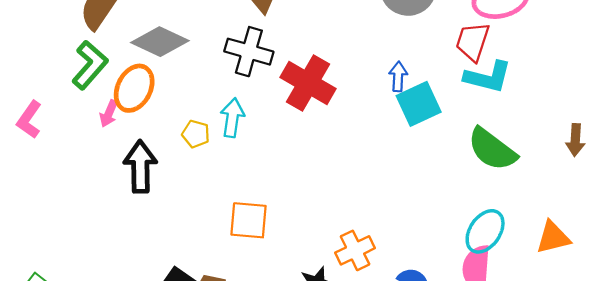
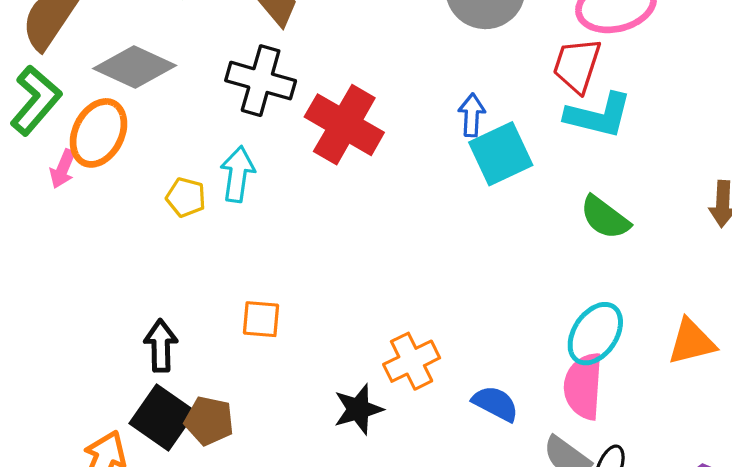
green semicircle: (492, 149) -> (605, 218), size x0.7
black arrow: (140, 167) -> (161, 346), moved, size x0.7
orange square: (249, 220) -> (261, 319), size x0.7

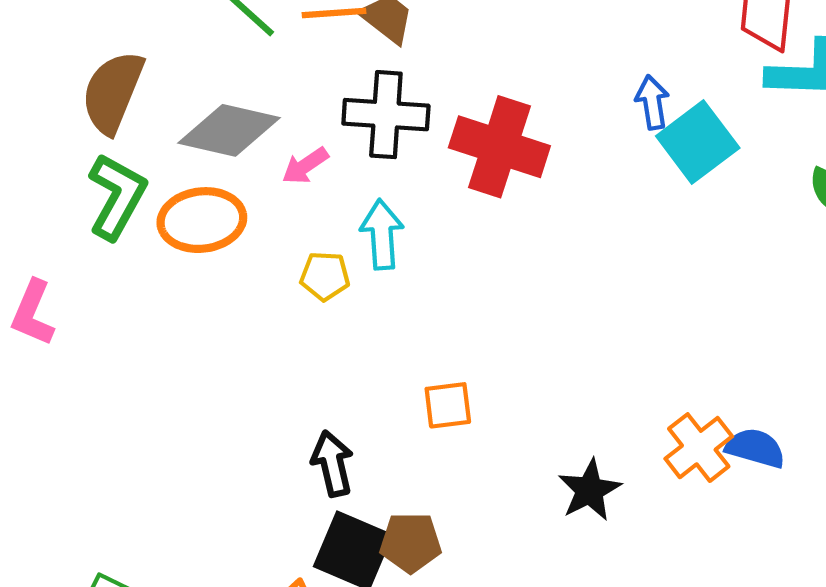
orange ellipse: (98, 133) -> (202, 220), turned 68
pink arrow: (63, 169) -> (305, 166), moved, turned 45
orange cross: (412, 361) -> (699, 448), moved

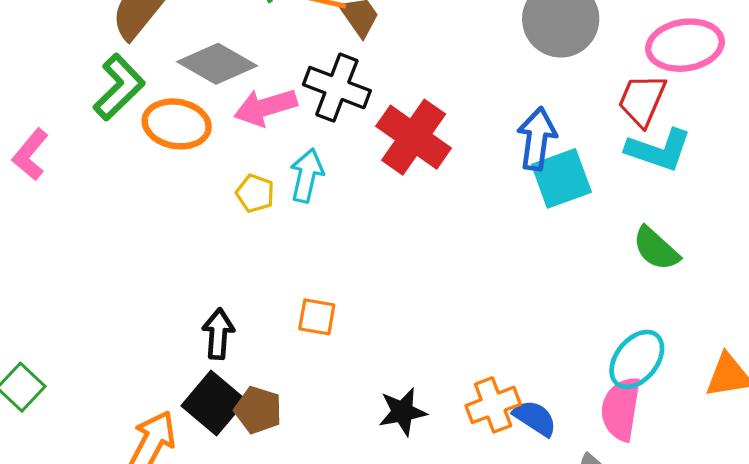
blue arrow: (652, 102) -> (537, 139), size x1.5
pink arrow: (305, 166) -> (265, 107), size x1.6

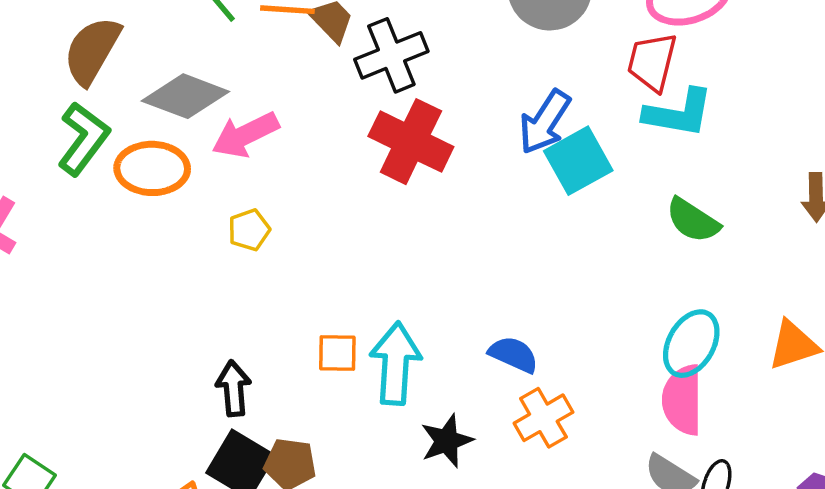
black cross: (337, 88) -> (391, 55), moved, turned -34
blue arrow: (537, 139) -> (545, 122), turned -146
cyan arrow: (307, 175) -> (395, 363), moved, size x1.4
yellow pentagon: (255, 193) -> (249, 230), turned -30
blue semicircle: (535, 418) -> (513, 354), moved

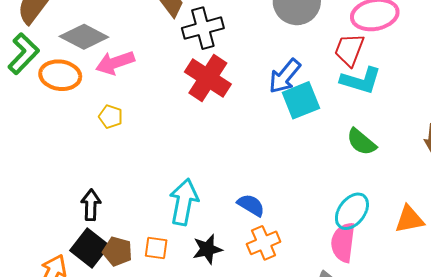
yellow pentagon: (249, 230) -> (111, 117), turned 30
orange square: (337, 353) -> (156, 248), moved

